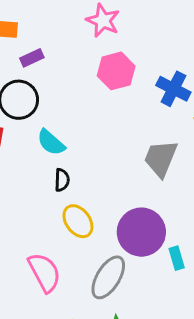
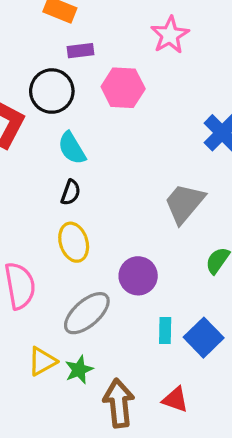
pink hexagon: (116, 71) -> (123, 88), moved
purple circle: (141, 232) -> (138, 276), size x0.7
cyan rectangle: (177, 258) -> (165, 331), moved

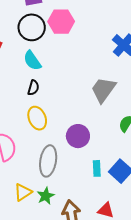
black circle: (52, 91) -> (32, 27), moved
gray ellipse: (87, 313) -> (48, 161), turned -36

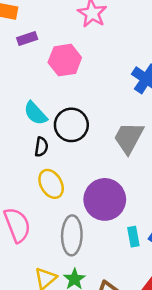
black circle: (32, 27) -> (71, 125), moved
purple circle: (78, 136) -> (105, 199), size x1.4

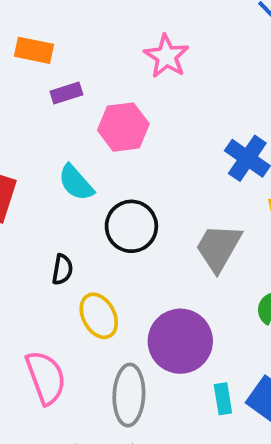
cyan semicircle: (35, 113) -> (76, 183), moved
black semicircle: (41, 147) -> (62, 269), moved

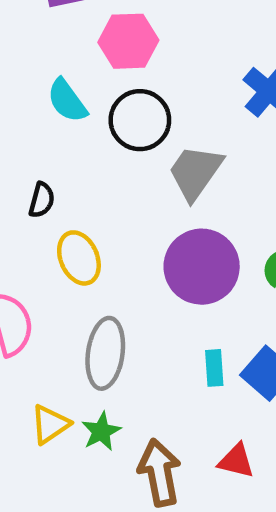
black circle: (131, 226) -> (140, 120), moved
gray trapezoid: (219, 248) -> (195, 172), moved
purple circle: (180, 341) -> (202, 267), moved

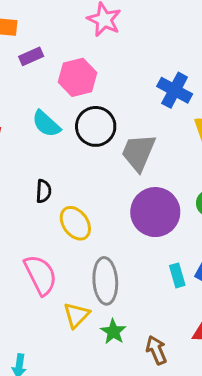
yellow triangle: (50, 424) -> (77, 315), moved
brown arrow: (159, 473) -> (156, 350), size x0.7

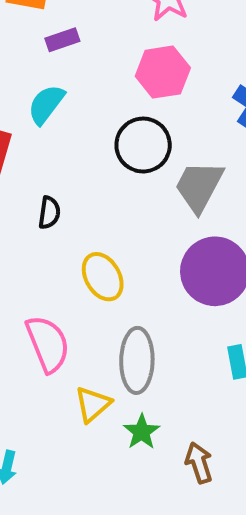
pink hexagon: (77, 77) -> (163, 72), moved
cyan semicircle: (46, 124) -> (46, 104), moved, turned 80
black semicircle: (44, 191) -> (49, 213), moved

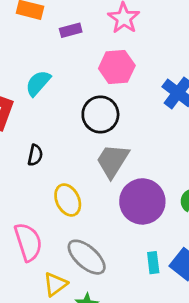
purple rectangle: (62, 40) -> (71, 30), moved
gray trapezoid: (199, 186) -> (113, 161), moved
gray ellipse: (137, 360) -> (87, 257), turned -54

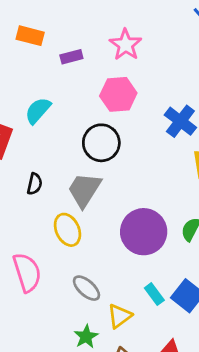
gray trapezoid: (113, 161) -> (84, 190), moved
gray ellipse: (87, 257) -> (86, 288), size x0.7
cyan rectangle: (153, 263) -> (154, 294), turned -30
yellow triangle: (55, 284) -> (119, 316), moved

